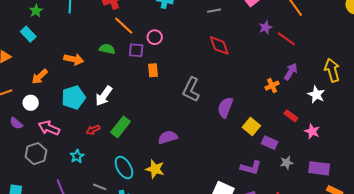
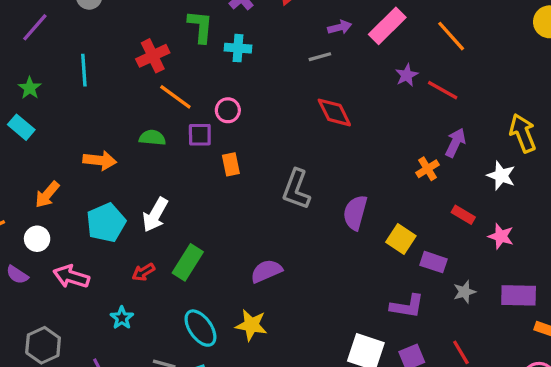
gray hexagon: (36, 154) -> (43, 345), moved

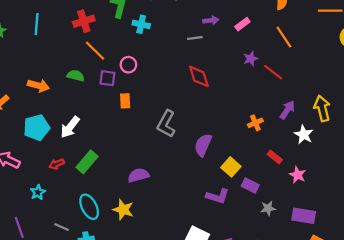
pink rectangle: (387, 26) -> (242, 24), size x0.6
purple arrow: (455, 143) -> (287, 110), moved
purple L-shape: (407, 306) -> (218, 196), moved

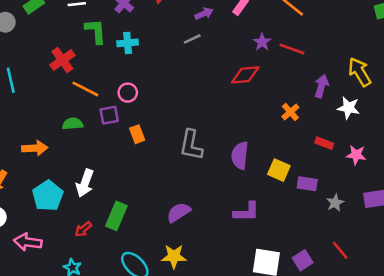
red diamond: (199, 76) -> (245, 75), moved, turned -60
purple L-shape: (218, 196) -> (246, 212), moved

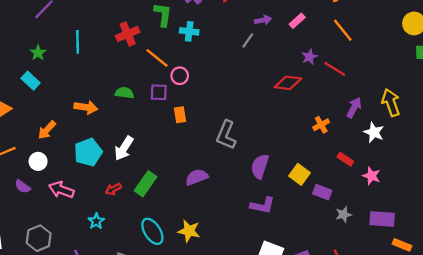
gray line: (192, 39) -> (248, 40), turned -42
orange line: (85, 89) -> (157, 58), moved
purple semicircle: (240, 155) -> (260, 166), moved
purple semicircle: (179, 212) -> (197, 177), moved

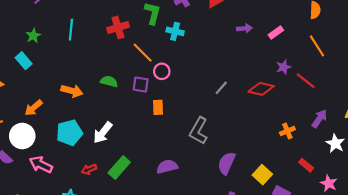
gray line: (248, 40) -> (221, 88), moved
white circle: (38, 161) -> (22, 136), size x1.5

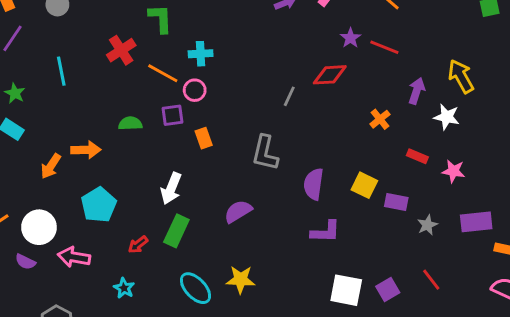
cyan cross: (175, 31) -> (201, 54), moved
gray line: (221, 88) -> (289, 96), moved
orange arrow: (34, 108) -> (51, 166), moved
white arrow: (103, 133) -> (171, 188), moved

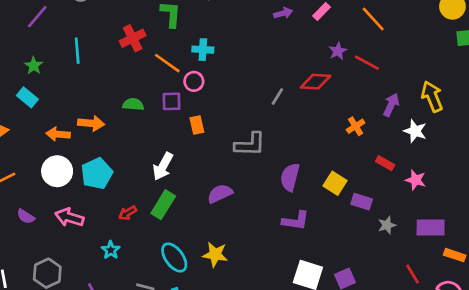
gray L-shape: (265, 153) -> (250, 144), turned -108
orange arrow: (51, 166) -> (58, 134), turned 55
white circle: (39, 227) -> (57, 171), moved
red line: (431, 280) -> (412, 274), moved

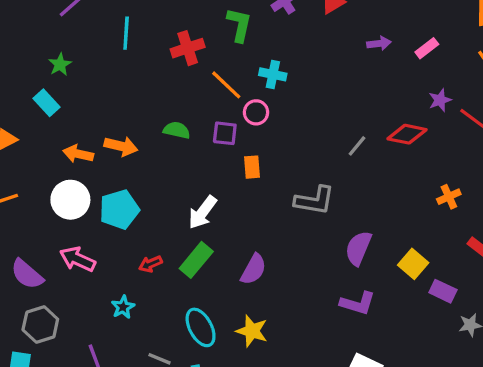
cyan line: (77, 51) -> (126, 33), moved
purple semicircle: (220, 194) -> (253, 269), moved, turned 135
purple semicircle: (26, 216) -> (27, 274), moved, size x1.5

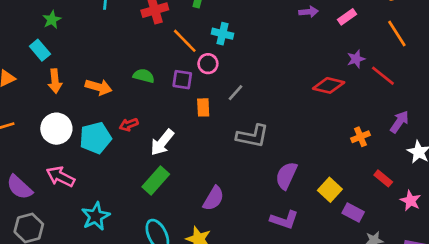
gray line: (357, 146) -> (235, 93), moved
orange arrow: (78, 154) -> (55, 81), moved, turned -110
red arrow: (150, 264) -> (129, 125), moved
purple semicircle: (253, 269) -> (214, 198), moved
cyan star: (123, 307) -> (96, 216), size x1.5

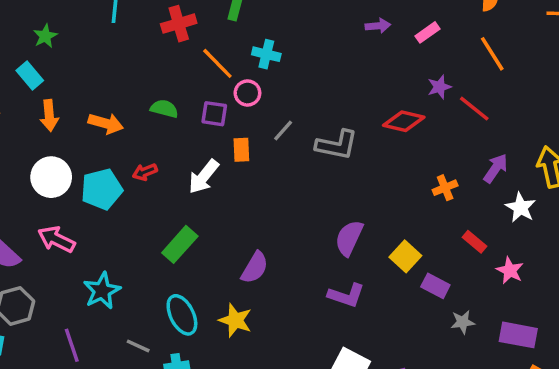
gray L-shape: (252, 136) -> (337, 145), moved
white arrow: (162, 142) -> (204, 177), moved

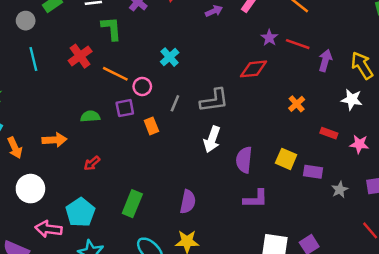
cyan cross: (266, 54) -> (170, 57), moved, turned -36
purple arrow: (496, 168) -> (325, 61), moved
white arrow: (204, 177) -> (212, 139), moved
cyan pentagon: (102, 189) -> (80, 212), moved

